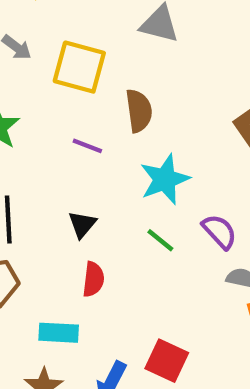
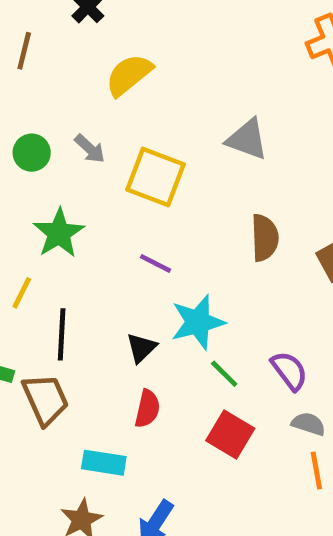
brown semicircle: (139, 111) -> (265, 238), moved
cyan star: (165, 179) -> (198, 322), moved
red square: (167, 361) -> (230, 435), moved

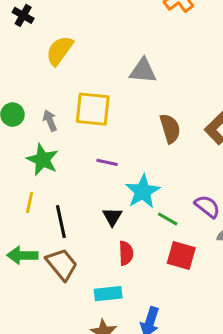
gray arrow: (90, 149) -> (50, 121), moved, turned -140

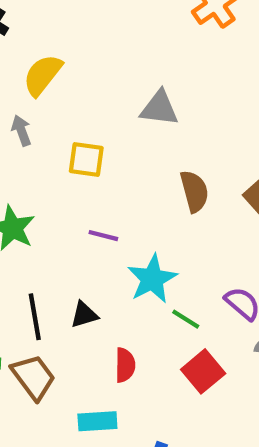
yellow square: (93, 109) -> (86, 160), size x0.7
gray arrow: (50, 121) -> (21, 131), moved
black triangle: (112, 217) -> (84, 315), moved, turned 40
red square: (181, 255) -> (203, 371), turned 32

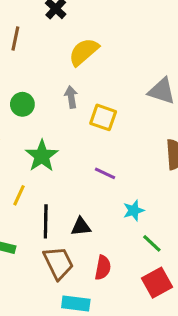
gray arrow: (21, 131) -> (71, 97), moved
cyan star: (152, 279) -> (134, 210), size x0.6
brown trapezoid: (33, 377) -> (58, 263), moved

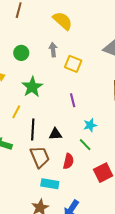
yellow semicircle: (84, 52) -> (63, 21), turned 80
purple line: (105, 173) -> (73, 100), turned 48
green line: (152, 243) -> (85, 145), moved

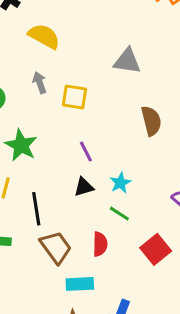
black triangle: (55, 134) -> (84, 187), moved

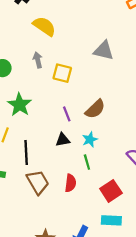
brown semicircle: (151, 121) -> (95, 109), moved, turned 55
green line: (119, 214) -> (87, 162), turned 35
cyan rectangle: (80, 284) -> (111, 220), moved

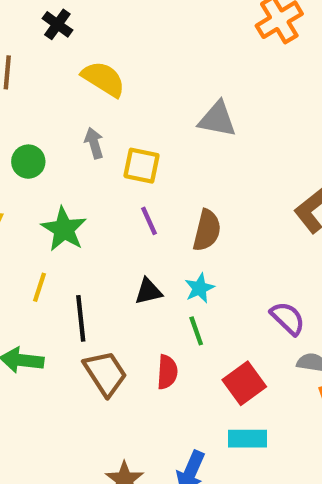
brown semicircle: (95, 109) -> (207, 230), turned -30
purple line: (67, 114) -> (149, 221), moved

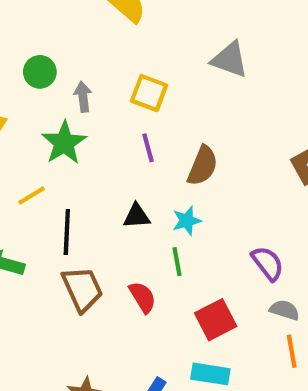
gray arrow: (94, 143) -> (83, 97), moved
yellow line: (39, 287) -> (32, 196), turned 32
red semicircle: (167, 372) -> (143, 297), turned -44

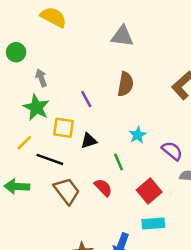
green circle: (40, 72) -> (16, 52), moved
yellow square: (149, 93) -> (63, 128), moved
brown semicircle: (203, 166) -> (125, 84), moved
cyan star: (187, 221) -> (138, 135), moved
black line: (67, 232) -> (50, 159), turned -60

